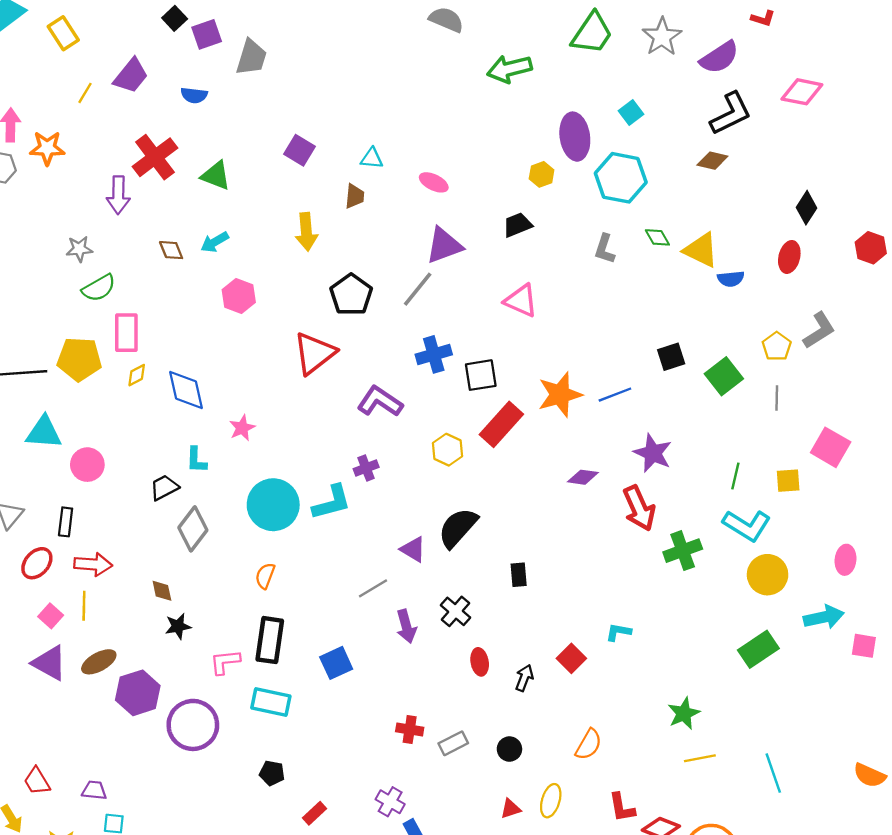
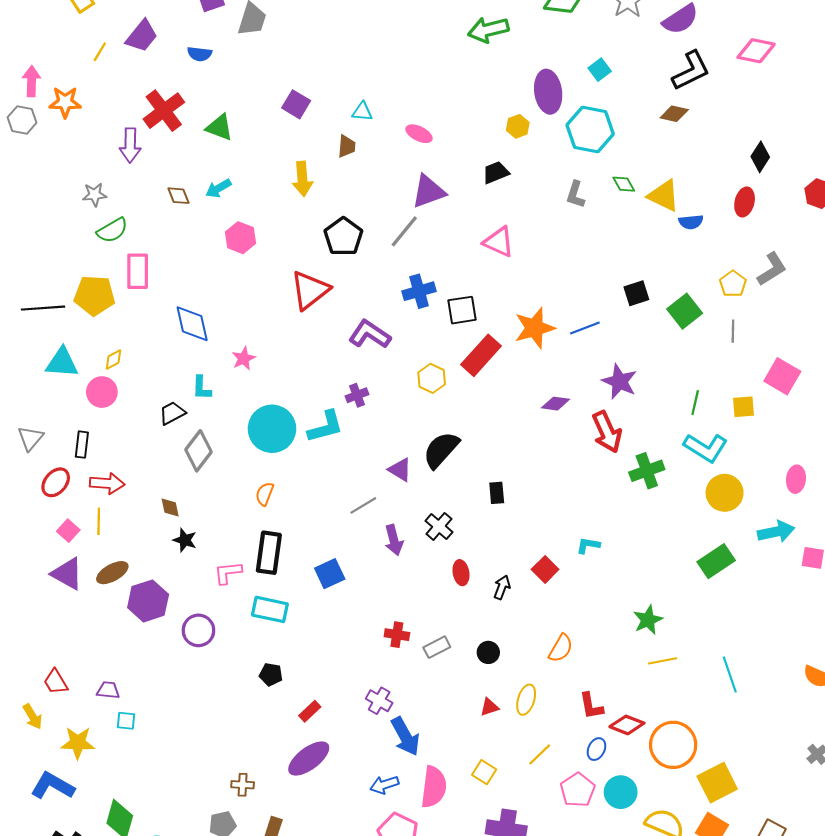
yellow diamond: (137, 375) -> (113, 359), moved
black star: (178, 626) -> (185, 540), turned 30
purple circle: (193, 725) -> (198, 630), size x0.7

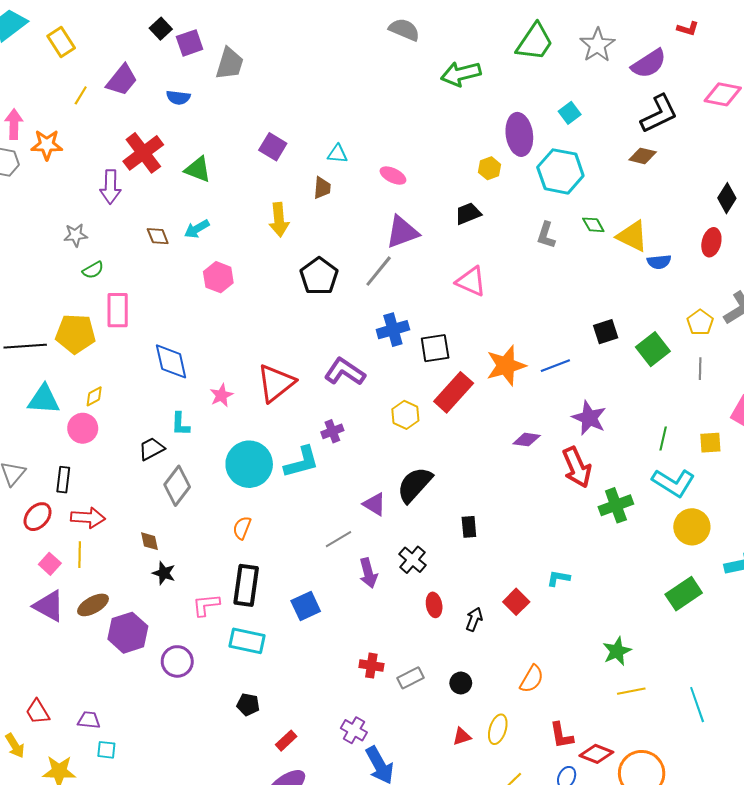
green semicircle: (112, 230) -> (93, 270), size x0.7
red triangle: (310, 290) -> (276, 383), moved

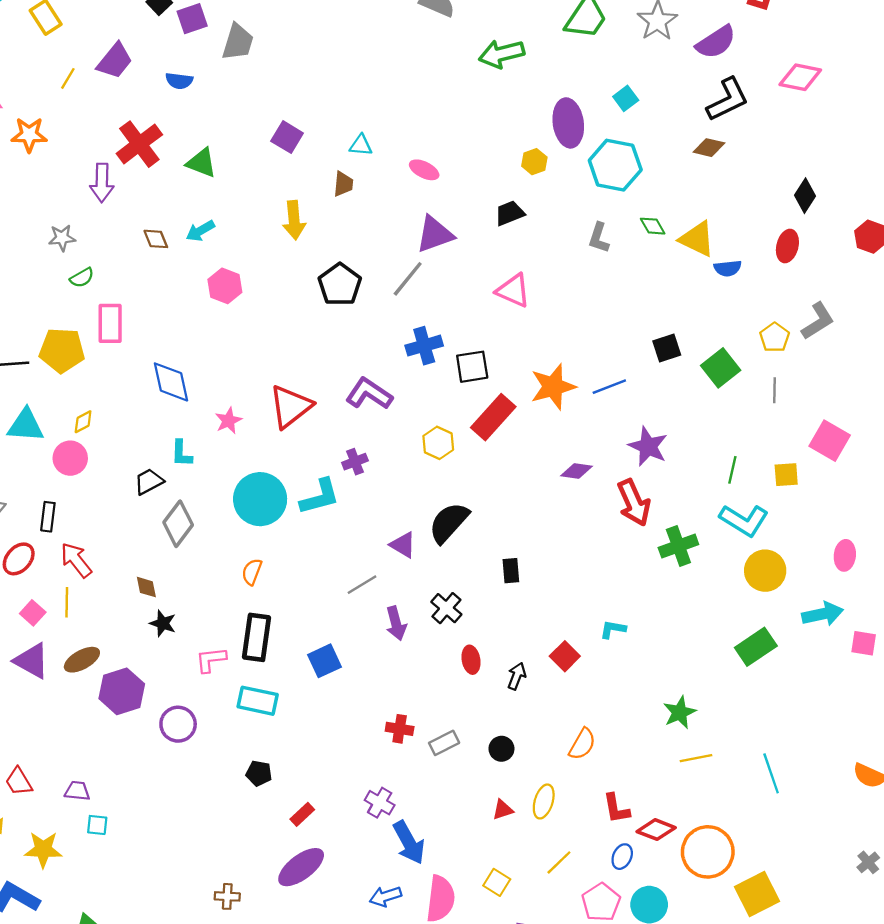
red arrow: (88, 518) -> (76, 560), turned -132

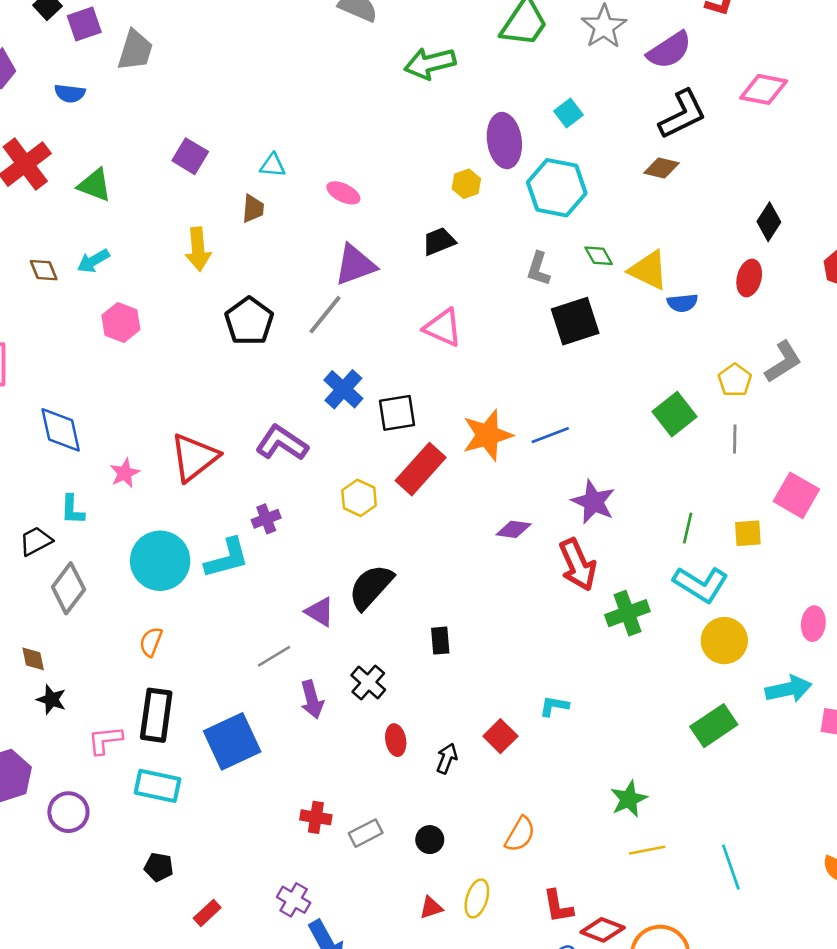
blue cross: (424, 346) -> (343, 389), turned -32
black square: (667, 348) -> (575, 321), moved, size x1.5
blue square: (325, 661) -> (232, 741), size x1.5

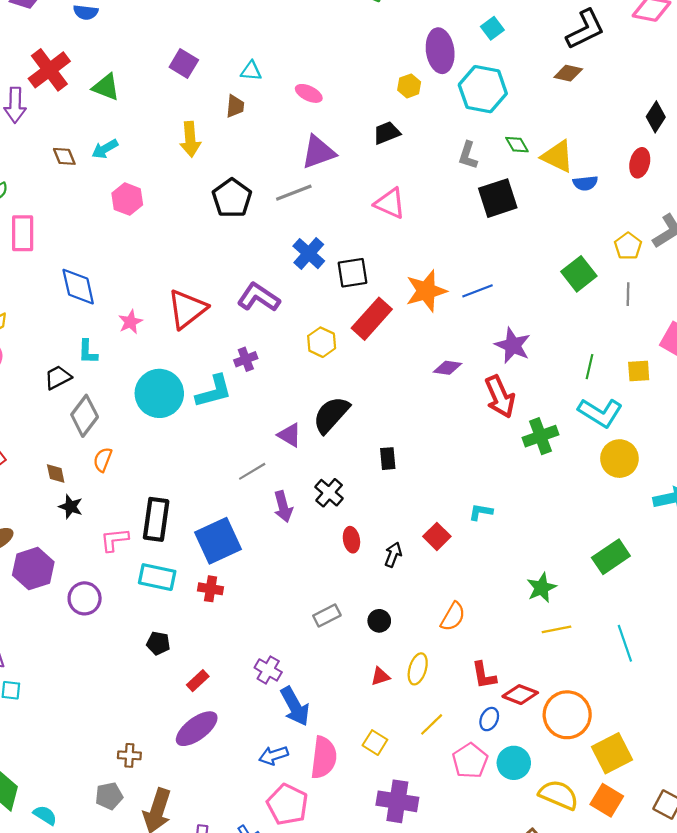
gray line: (325, 315) -> (294, 193), turned 30
orange semicircle: (151, 642) -> (103, 460), moved
green rectangle: (714, 726) -> (611, 557), moved
red cross: (316, 817) -> (211, 589), moved

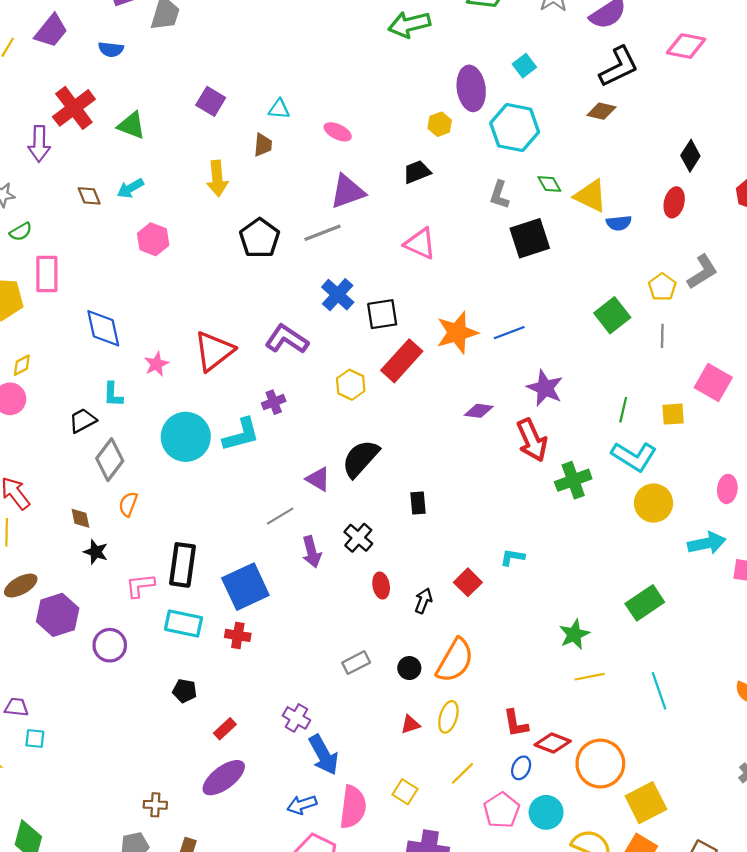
orange semicircle: (453, 617) -> (455, 660), moved, size x1.5

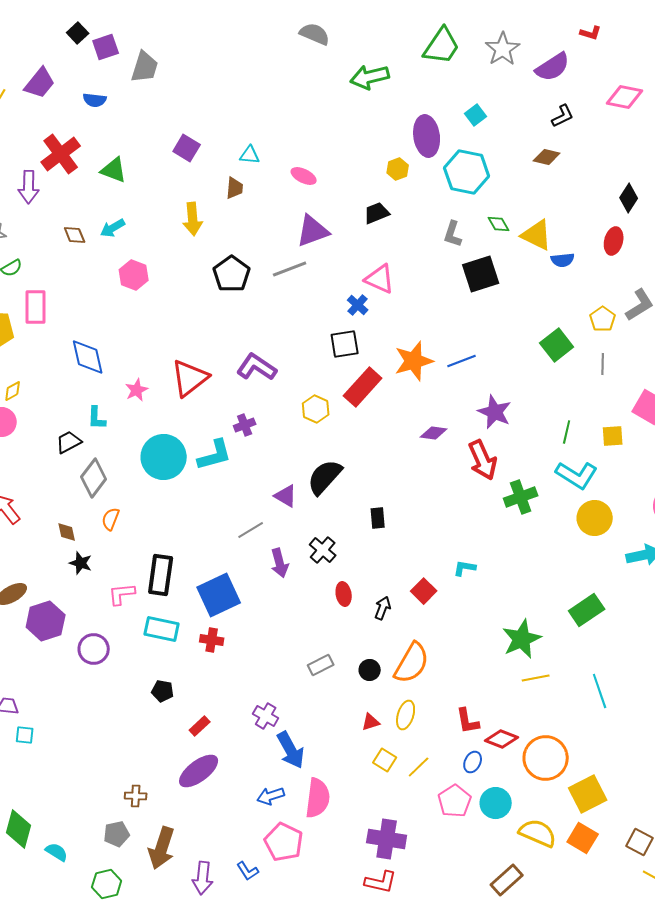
black L-shape: (619, 67) -> (563, 116), size x0.6
blue cross: (338, 295) -> (358, 305), moved, size x0.7
green star: (574, 634) -> (522, 639), size x1.4
yellow square: (405, 792) -> (385, 760), moved

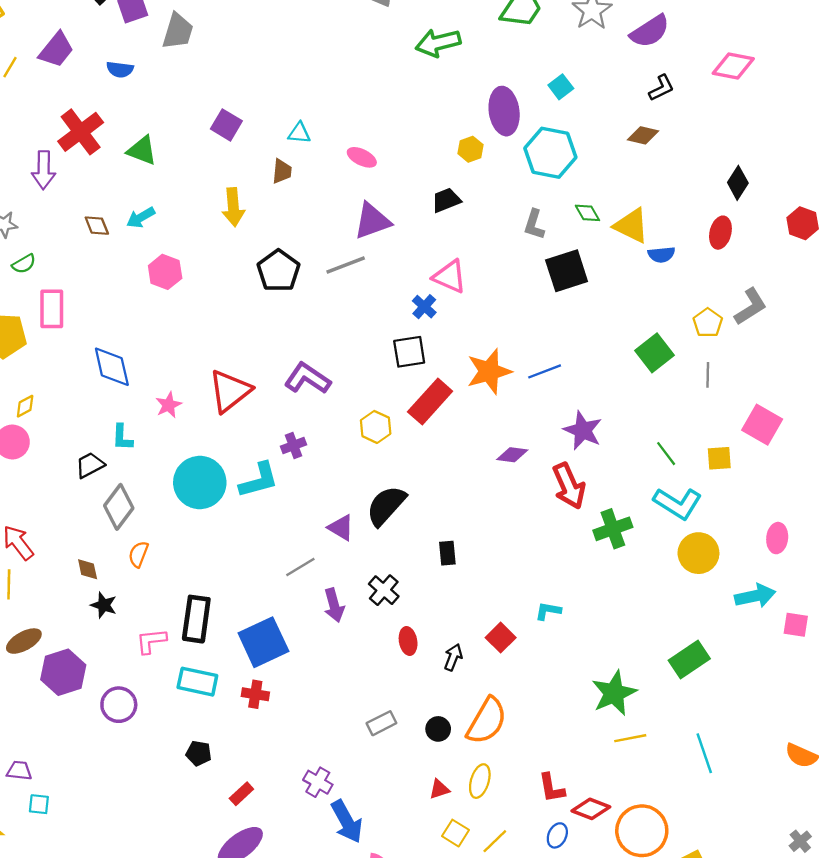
green line: (567, 432) -> (666, 454), turned -50

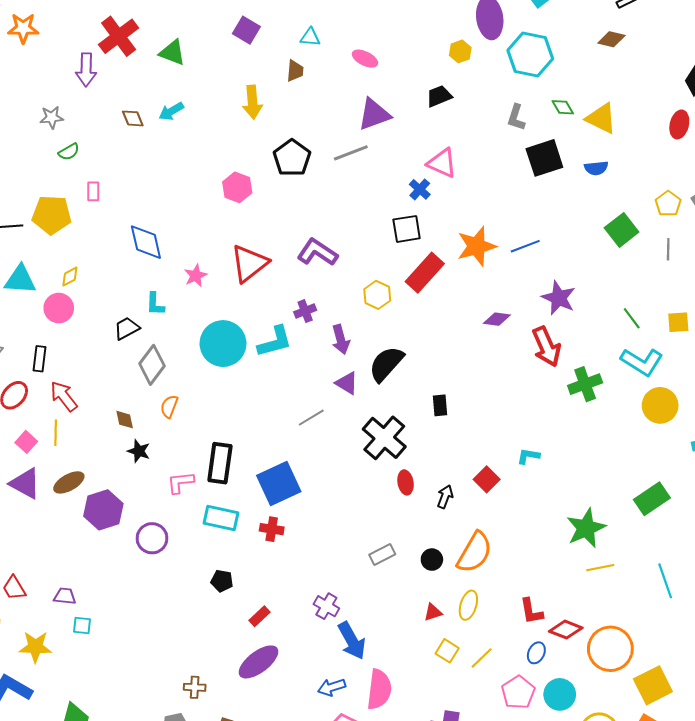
blue semicircle: (661, 255) -> (596, 168), moved
pink hexagon: (165, 272) -> (237, 187), moved
pink rectangle: (52, 309) -> (93, 191), size x0.6
black cross: (384, 590) -> (384, 438), size x1.6
purple arrow: (334, 605) -> (341, 339), moved

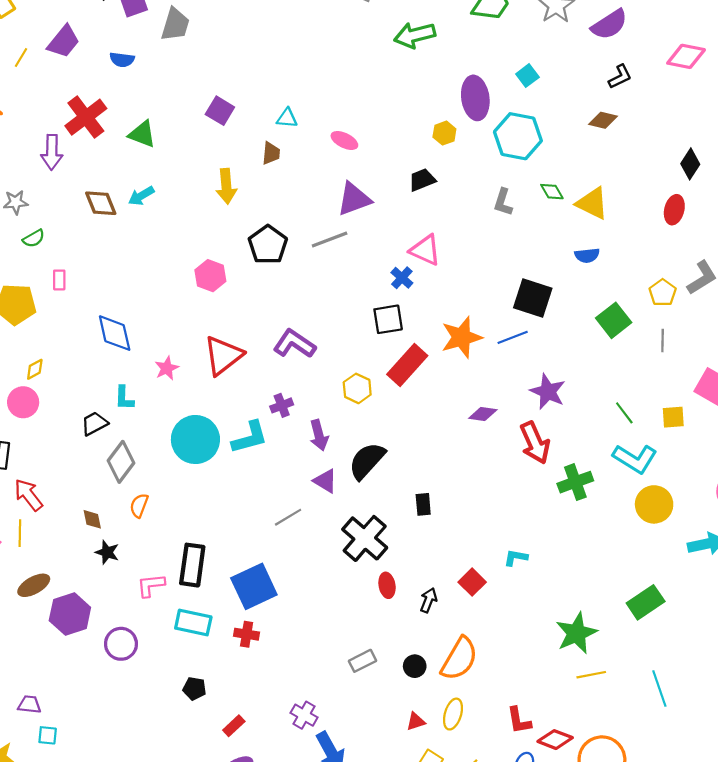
brown diamond: (133, 118) -> (101, 203), size x1.4
black square: (544, 158) -> (533, 298), moved, turned 36

